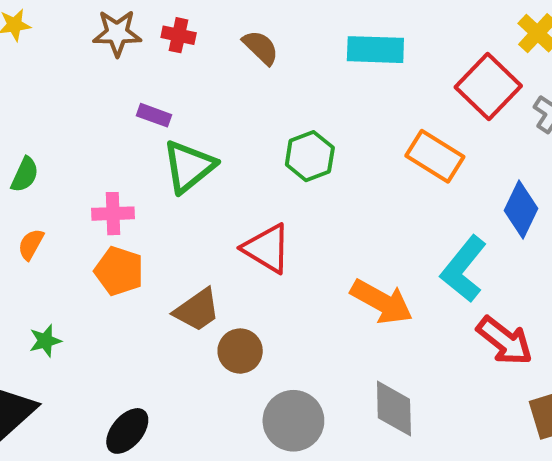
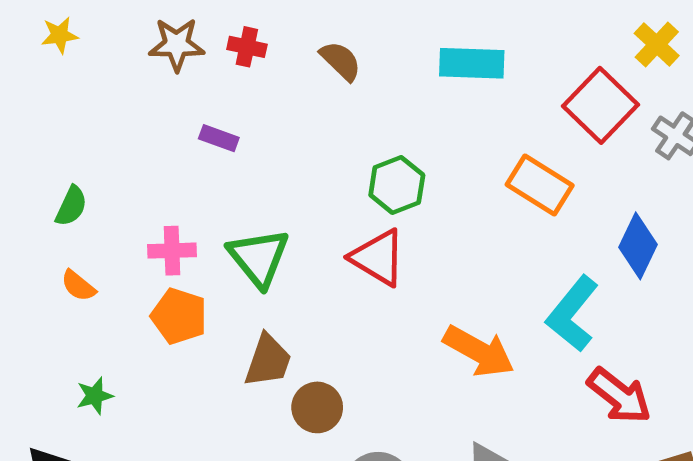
green triangle: (189, 166) -> (259, 258), moved, turned -30
orange semicircle: (31, 244) -> (78, 286), turned -80
red triangle: (267, 248) -> (378, 258), moved
brown trapezoid: (197, 310) -> (268, 361), turned -36

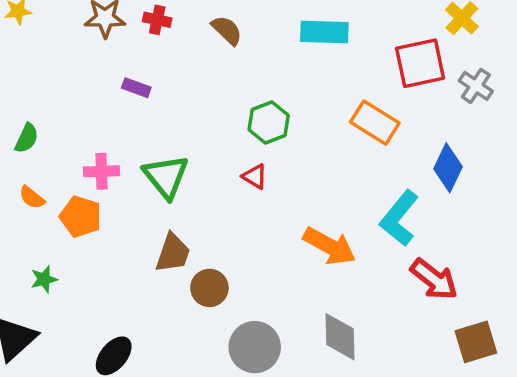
red square: (601, 105) -> (420, 63), turned 34
red triangle: (378, 258) -> (255, 176), size x0.6
orange pentagon: (179, 316) -> (81, 217), moved

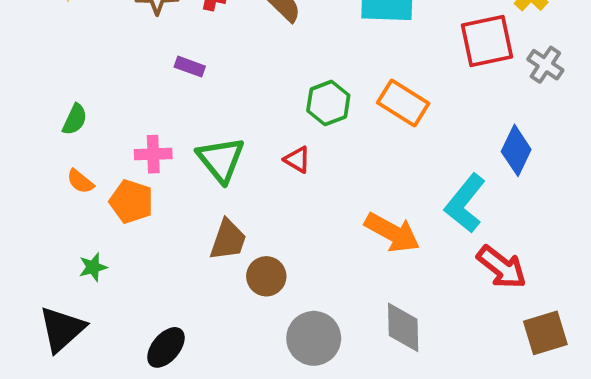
orange rectangle: (375, 123) -> (403, 103), moved
red triangle: (255, 176) -> (297, 160), moved

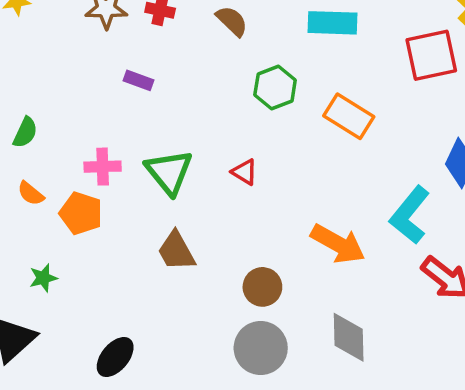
green hexagon: (328, 103) -> (275, 88), moved
brown trapezoid: (228, 240) -> (176, 251), turned 132
brown circle: (266, 276) -> (262, 287), moved

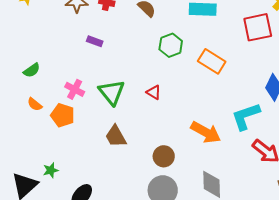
green semicircle: (25, 132) -> (32, 70), turned 30
pink cross: (103, 167) -> (75, 89), turned 30
cyan L-shape: (410, 215) -> (246, 116), turned 32
green star: (43, 278) -> (51, 170), moved

